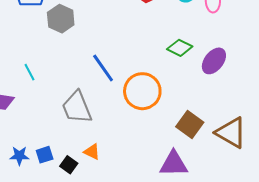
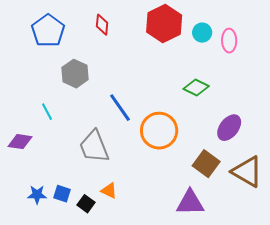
gray hexagon: (61, 19) -> (75, 74), moved
purple ellipse: (214, 61) -> (229, 128), moved
blue square: (45, 155) -> (62, 194), turned 36

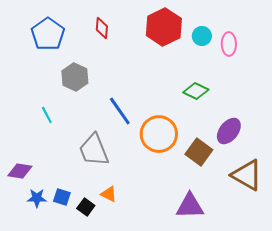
purple diamond: (20, 142) -> (20, 171), moved
brown square: (206, 164) -> (199, 152), moved

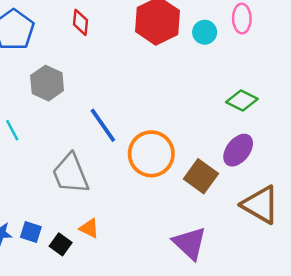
pink ellipse: (229, 44) -> (242, 19), moved
green diamond: (196, 91) -> (242, 100), moved
purple triangle: (190, 206) -> (190, 243), turned 44

